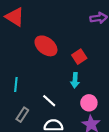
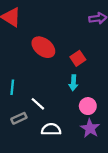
white line: (49, 101) -> (38, 104), moved
gray rectangle: (22, 115) -> (19, 118), turned 32

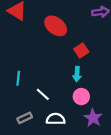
red ellipse: (43, 47) -> (56, 26), moved
pink circle: (88, 106) -> (81, 97), moved
gray rectangle: (19, 118) -> (25, 118), moved

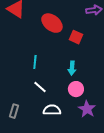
red square: (81, 51) -> (76, 37), moved, turned -32
cyan line: (18, 78) -> (35, 62), moved
gray rectangle: (25, 118) -> (14, 111), moved, turned -48

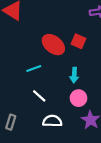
red ellipse: (52, 23) -> (53, 45), moved
cyan line: (35, 62) -> (34, 69), turned 64

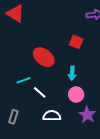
red ellipse: (53, 45) -> (44, 57), moved
cyan line: (34, 69) -> (23, 80), moved

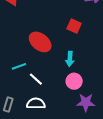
purple star: (87, 115) -> (86, 102), turned -30
white semicircle: (52, 116) -> (36, 103), moved

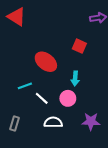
pink circle: (74, 81) -> (68, 98), moved
white semicircle: (36, 103) -> (53, 122), moved

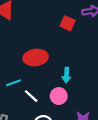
red square: (79, 46) -> (68, 23), moved
red ellipse: (46, 62) -> (36, 57), turned -45

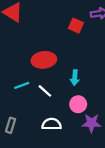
white line: (31, 96) -> (45, 91), moved
pink circle: (59, 96) -> (78, 104), moved

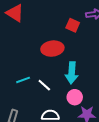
red ellipse: (44, 60) -> (52, 49), moved
cyan arrow: (75, 78) -> (72, 73), size x1.5

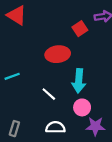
red square: (73, 25) -> (80, 29), turned 32
cyan line: (23, 80) -> (12, 76), moved

